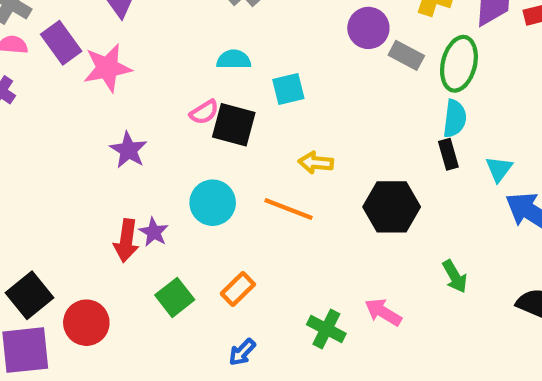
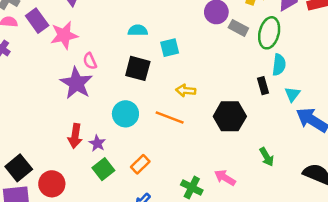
pink semicircle: (204, 112) -> (90, 61), moved, turned 98
cyan semicircle: (455, 118) -> (279, 65), moved
purple star: (128, 150) -> (76, 83), size x1.5
purple star: (154, 232) -> (97, 143), moved

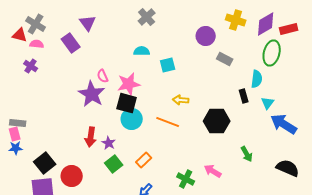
purple rectangle: (37, 21) -> (71, 43), moved
gray rectangle: (238, 28) -> (225, 59), moved
green ellipse: (269, 33) -> (272, 53), moved
pink star: (64, 35) -> (129, 84), moved
black square: (138, 68) -> (127, 103), moved

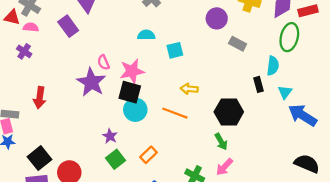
red arrow: (91, 137) -> (40, 98), moved
green arrow: (247, 154) -> (221, 142), moved
pink arrow: (213, 171) -> (224, 167), turned -78

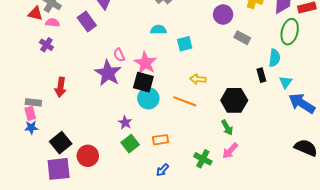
pink star: (132, 71) -> (145, 63), turned -30
orange rectangle: (148, 155) -> (160, 140), turned 35

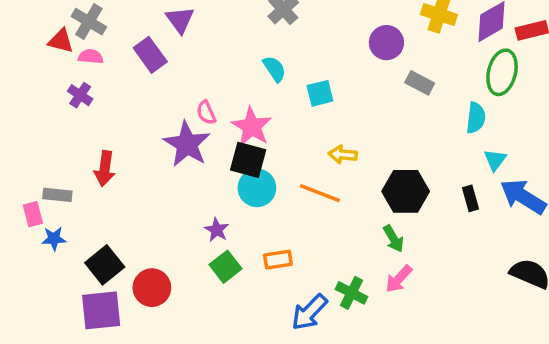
cyan semicircle: (158, 30) -> (274, 69), turned 56
black rectangle: (261, 75) -> (471, 198), moved
pink rectangle: (30, 113) -> (33, 214), moved
blue arrow: (162, 170) -> (309, 312), moved, size x1.6

